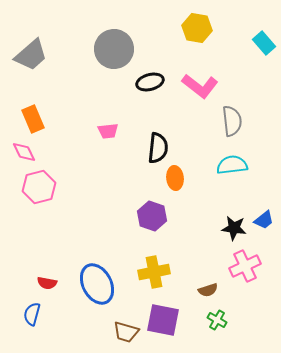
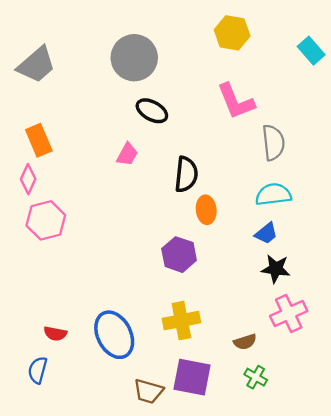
black ellipse: (150, 82) -> (152, 111), moved, turned 44
pink L-shape: (200, 86) -> (236, 101), turned 30
pink trapezoid: (108, 131) -> (127, 154), turned -55
pink diamond: (24, 152) -> (28, 179), turned 50
blue trapezoid: (264, 220) -> (266, 233), moved

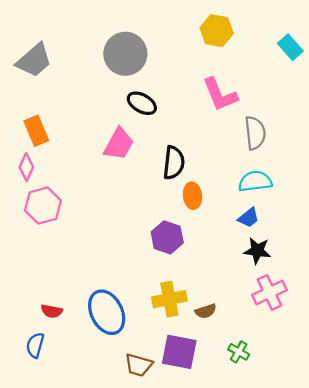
pink trapezoid: (127, 154) -> (119, 144), size x1.5
brown semicircle: (245, 342) -> (206, 311), moved

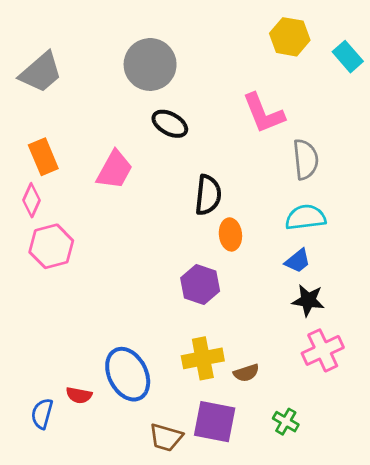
yellow hexagon: (217, 31) -> (290, 37), moved
pink trapezoid: (119, 144) -> (115, 170), moved
red semicircle: (52, 311) -> (79, 395), moved

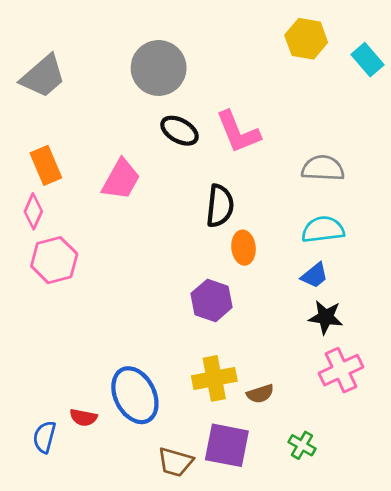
pink L-shape: (263, 113) -> (238, 132), moved
gray semicircle: (306, 159) -> (323, 168), turned -81

